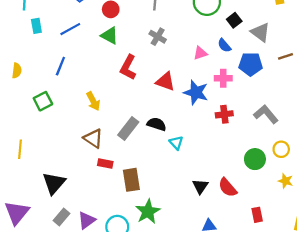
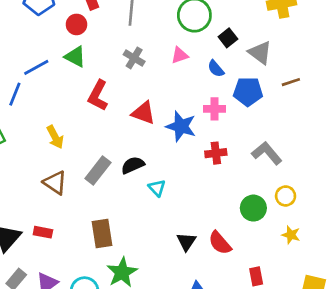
blue line: (70, 29) -> (36, 67), moved
pink triangle: (200, 53) -> (180, 55), moved
black semicircle: (157, 124) -> (133, 165), turned -42
red rectangle: (105, 163) -> (43, 232), moved

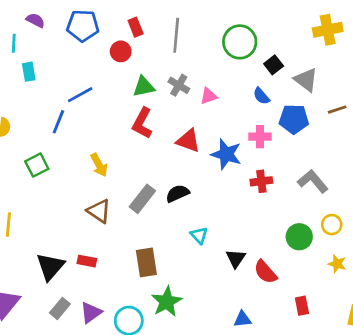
pink triangle: (180, 55) -> (209, 96), moved
green triangle: (75, 57) -> (144, 87), moved, turned -40
cyan triangle: (157, 188) -> (199, 235), moved
black triangle: (186, 242) -> (236, 258), moved

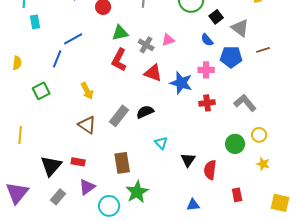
gray cross: (179, 85) -> (146, 45), moved
red semicircle: (265, 272) -> (210, 170), turned 48
purple triangle: (91, 312) -> (87, 187), moved

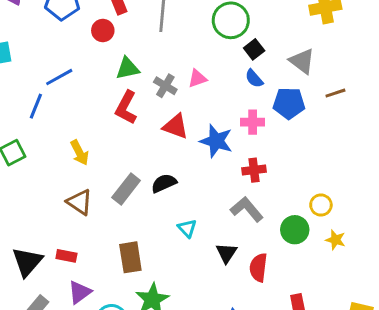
black square: (216, 17) -> (254, 49), moved
gray L-shape: (245, 103) -> (247, 209), moved
yellow circle: (259, 135) -> (321, 205), moved
yellow star: (263, 164) -> (335, 240), moved

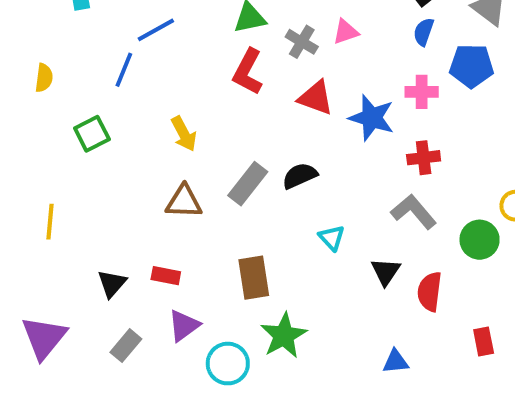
blue semicircle: (254, 78) -> (424, 32), turned 60
brown triangle: (80, 202) -> (184, 202), turned -32
black triangle: (27, 262) -> (112, 284), size x0.7

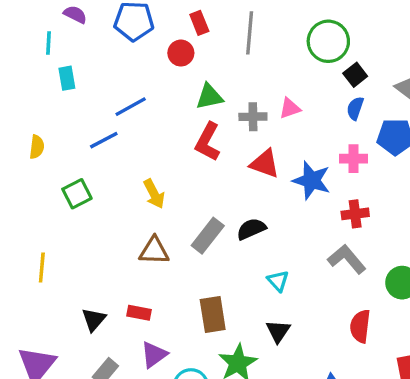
gray cross: (302, 42) -> (253, 117), turned -32
blue line: (124, 70) -> (104, 140), turned 40
black triangle: (386, 272) -> (278, 331), moved

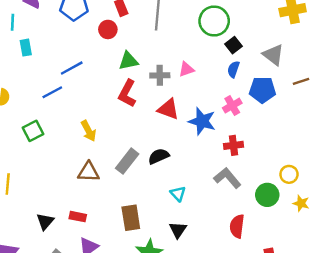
pink cross: (353, 159) -> (232, 106), turned -30

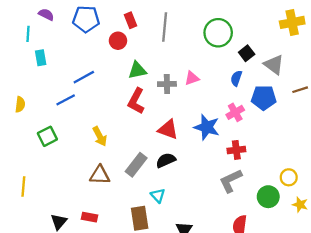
black square: (233, 45) -> (247, 53), moved
red triangle: (168, 109) -> (168, 129), moved
gray L-shape: (227, 178) -> (231, 181), turned -75
cyan triangle: (178, 194) -> (158, 196), moved

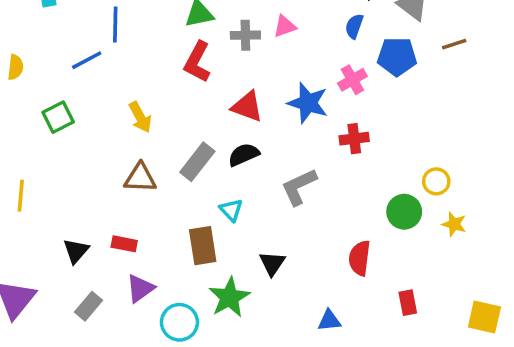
blue line: (84, 77) -> (115, 24), turned -60
gray L-shape: (231, 181) -> (299, 187), moved

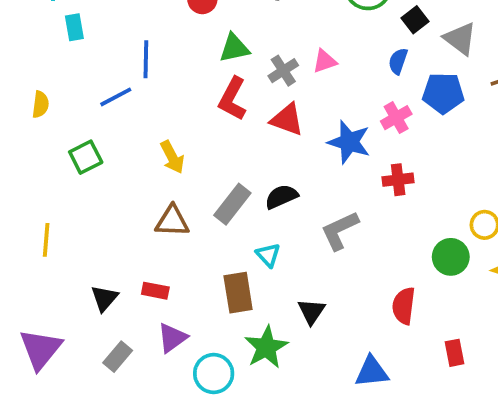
gray cross: (245, 35) -> (283, 71), turned -32
red triangle: (247, 107) -> (287, 119), moved
blue triangle: (329, 320) -> (372, 372), size x1.4

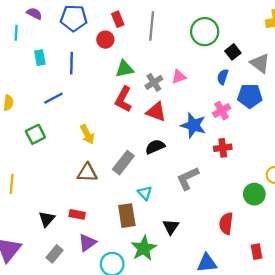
cyan rectangle: (74, 27) -> (40, 58), moved
blue line: (146, 59) -> (71, 63), moved
black semicircle: (281, 197) -> (155, 147), moved

